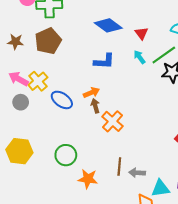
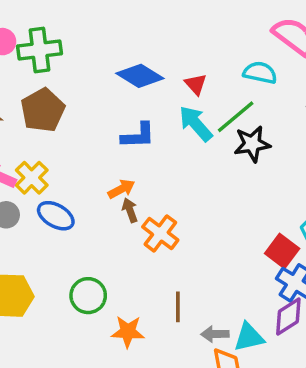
cyan arrow: (139, 57) -> (196, 124), size x1.6
blue ellipse: (62, 100) -> (56, 216), moved
gray arrow: (137, 173) -> (215, 334), moved

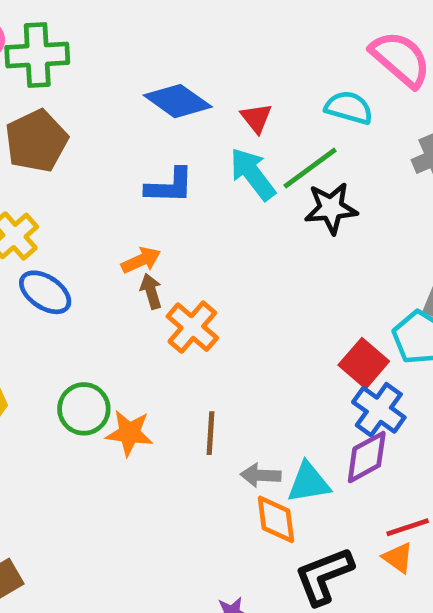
orange star: (128, 332) -> (129, 433), moved

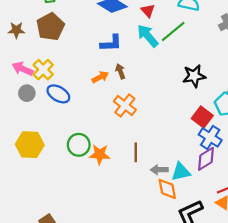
black star: (331, 208) -> (194, 76), moved
brown arrow: (151, 291) -> (120, 71), moved

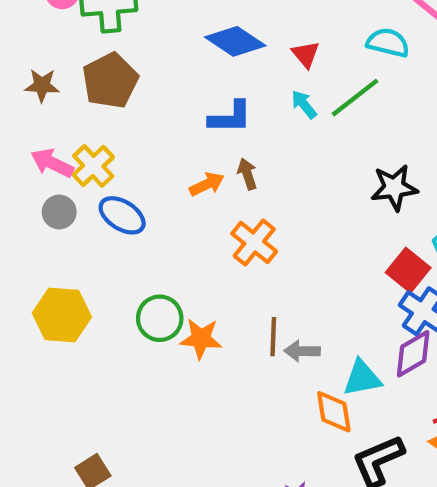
cyan arrow: (148, 36) -> (304, 104), size x0.6
gray arrow: (159, 170) -> (302, 351), moved

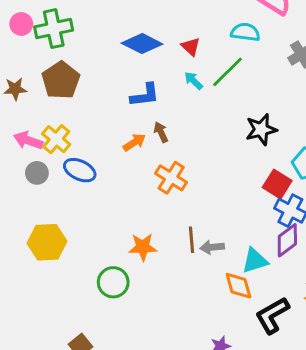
green circle: (160, 318) -> (113, 282), moved

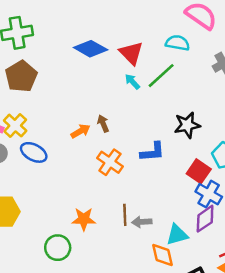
red triangle: (191, 47) -> (131, 53), size x1.5
blue L-shape: (145, 95) -> (153, 152), moved

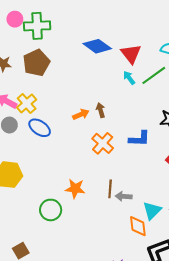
cyan triangle: (177, 235) -> (152, 211), turned -36

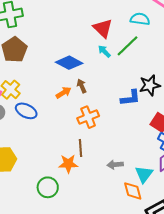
blue diamond: (97, 46) -> (69, 63), moved
blue L-shape: (139, 139) -> (130, 98), moved
orange cross: (103, 143) -> (88, 117), turned 35
brown line: (110, 189) -> (80, 148), moved

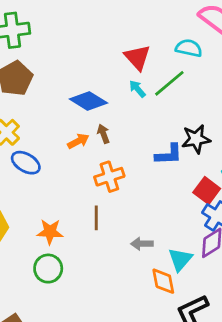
orange star: (68, 164) -> (50, 232), moved

